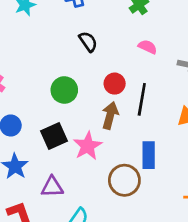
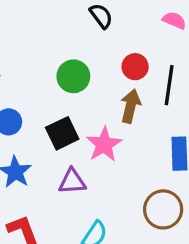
brown circle: (124, 180) -> (163, 209), moved
purple triangle: (52, 187) -> (72, 181), moved

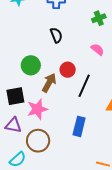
brown arrow: (131, 106) -> (49, 83), moved
brown circle: (163, 209) -> (38, 141), moved

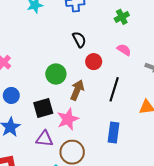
red circle: (68, 70) -> (94, 62), moved

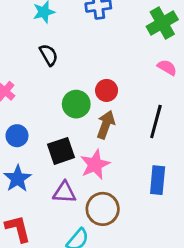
green cross: (122, 17) -> (162, 23), size x1.5
black semicircle: (79, 40) -> (49, 55), moved
red circle: (94, 62) -> (107, 90), moved

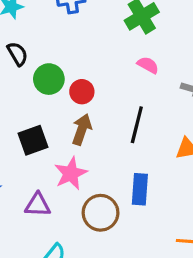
green circle: (76, 104) -> (49, 79), moved
black square: (61, 151) -> (33, 140), moved
brown circle: (103, 209) -> (101, 213), moved

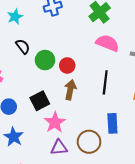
pink semicircle: (148, 65) -> (108, 43), size x1.6
pink star: (71, 173) -> (55, 122), moved
purple triangle: (38, 205) -> (59, 148), moved

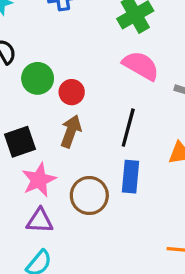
blue rectangle: (112, 123) -> (131, 177), moved
brown circle: (89, 142) -> (89, 195), moved

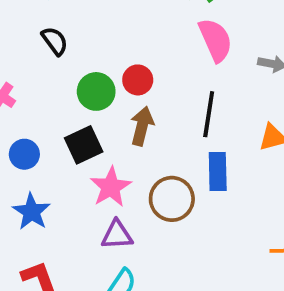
pink semicircle: (141, 66) -> (215, 40), turned 42
green circle: (38, 78) -> (96, 91), moved

